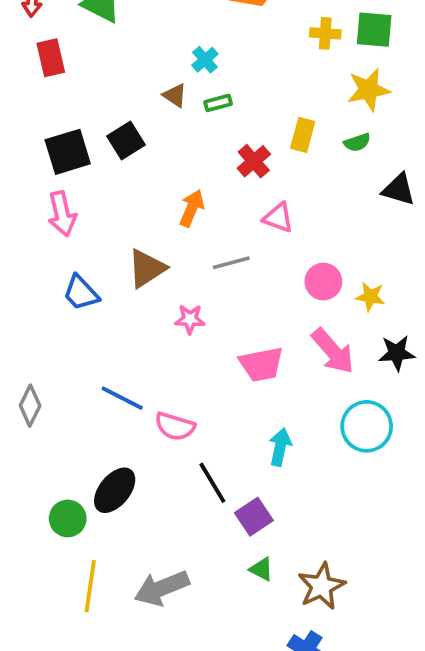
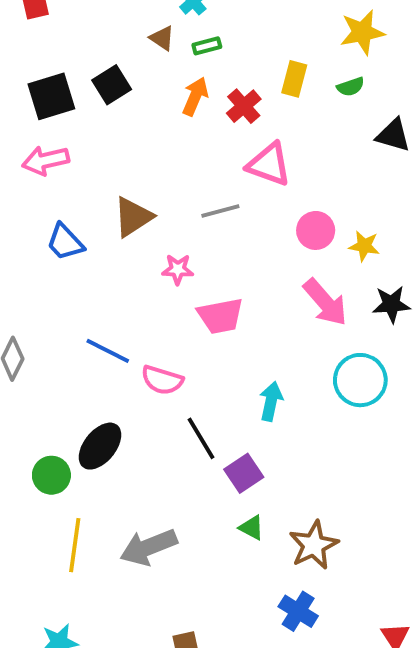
orange arrow: (192, 208) -> (195, 96), moved
pink arrow: (62, 214) -> (46, 161), turned 90
pink triangle: (278, 218) -> (269, 164), size x1.4
pink trapezoid: (261, 364) -> (220, 316), moved

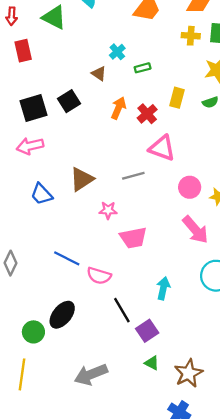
green rectangle: (207, 46) -> (143, 68), moved
yellow line: (75, 545) -> (22, 374), moved

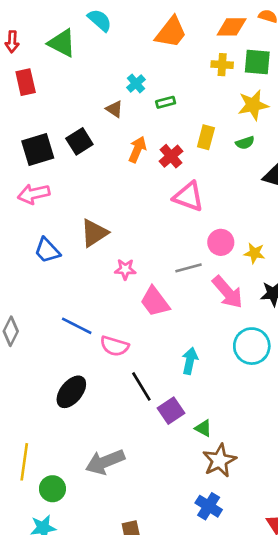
gray line: (133, 176) -> (188, 268), moved
pink trapezoid: (133, 238) -> (155, 302), turned 64
green circle: (33, 332) -> (52, 489), moved
green triangle: (152, 363) -> (203, 428), moved

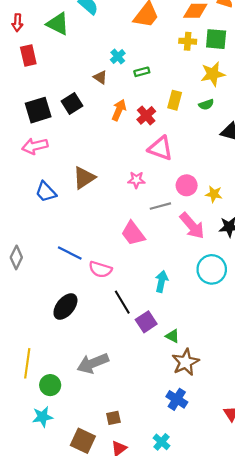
pink star: (125, 269) -> (136, 180), moved

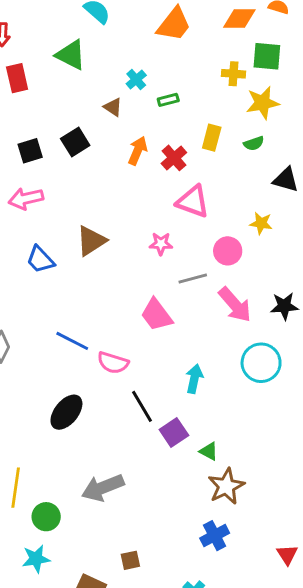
green triangle: (58, 24) -> (71, 55), moved
yellow cross: (188, 41) -> (233, 74), moved
black square: (38, 110) -> (30, 151), size x0.7
yellow star: (214, 194) -> (261, 223), moved
blue cross: (177, 399) -> (215, 536), turned 30

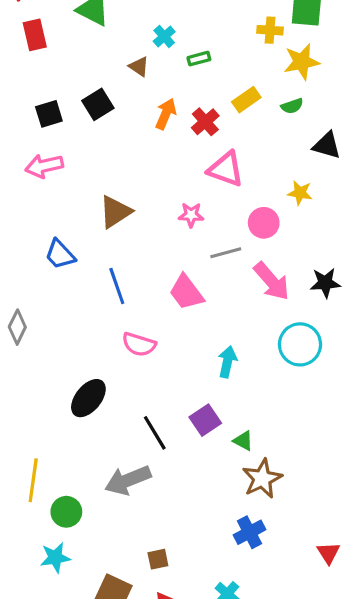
yellow rectangle: (212, 138) -> (246, 100), turned 40
blue trapezoid: (40, 260) -> (60, 254), moved
blue line: (72, 341) -> (117, 286), moved, turned 44
black line: (142, 406) -> (155, 433), moved

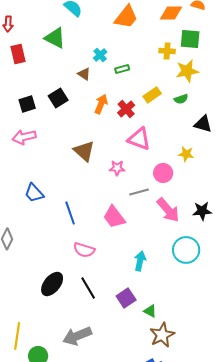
brown triangle: (115, 212) -> (84, 151), moved, turned -45
black line: (155, 433) -> (88, 288), moved

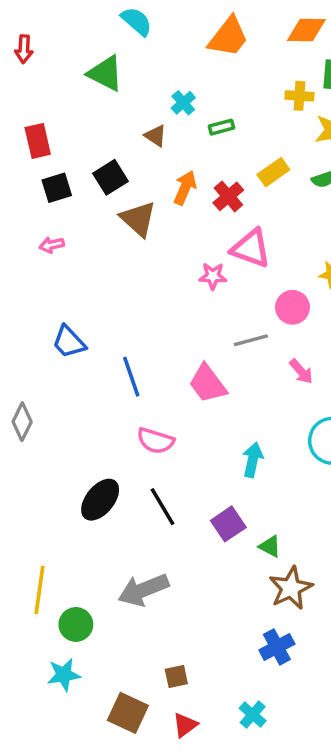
red rectangle: (18, 54) -> (38, 141), moved
pink arrow: (24, 137) -> (52, 245), size x0.6
brown triangle: (84, 151) -> (138, 219), moved
pink star: (117, 168) -> (213, 276), moved
pink arrow: (168, 210) -> (301, 371), size x0.6

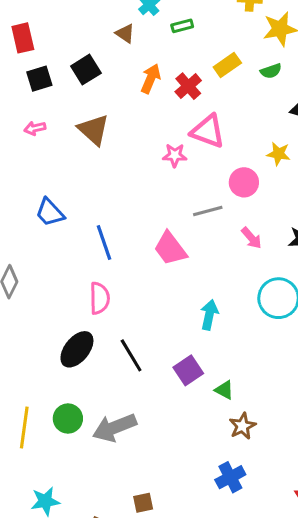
brown triangle: (138, 219) -> (93, 130), moved
pink semicircle: (156, 441) -> (99, 298), moved, turned -108
brown star: (291, 588) -> (242, 426), size x0.7
green circle: (76, 624) -> (68, 419), moved

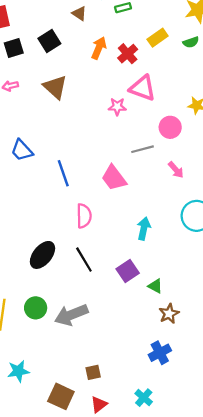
pink semicircle: (99, 298) -> (84, 216), moved

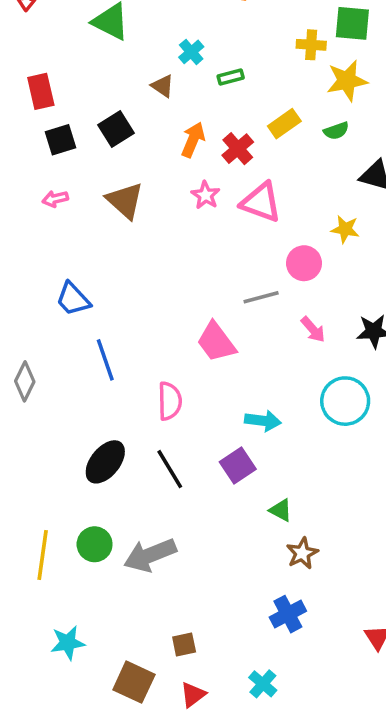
pink star: (117, 107) -> (206, 195), moved, turned 30
blue line: (63, 173) -> (105, 360), moved
cyan arrow: (144, 229) -> (263, 421), turned 85
purple square: (128, 271) -> (238, 465), moved

